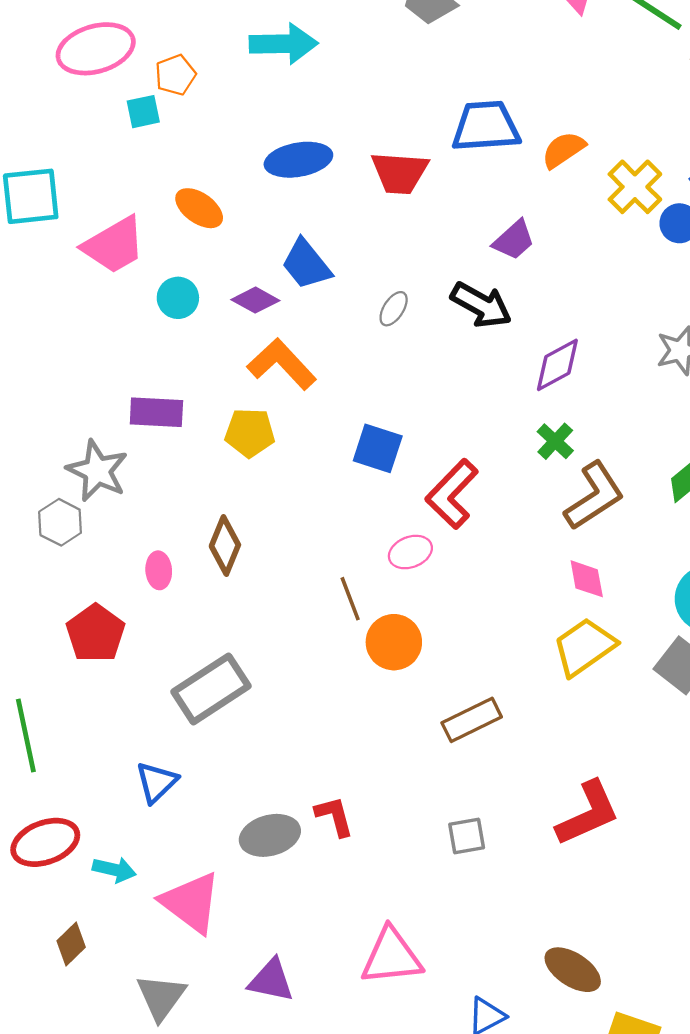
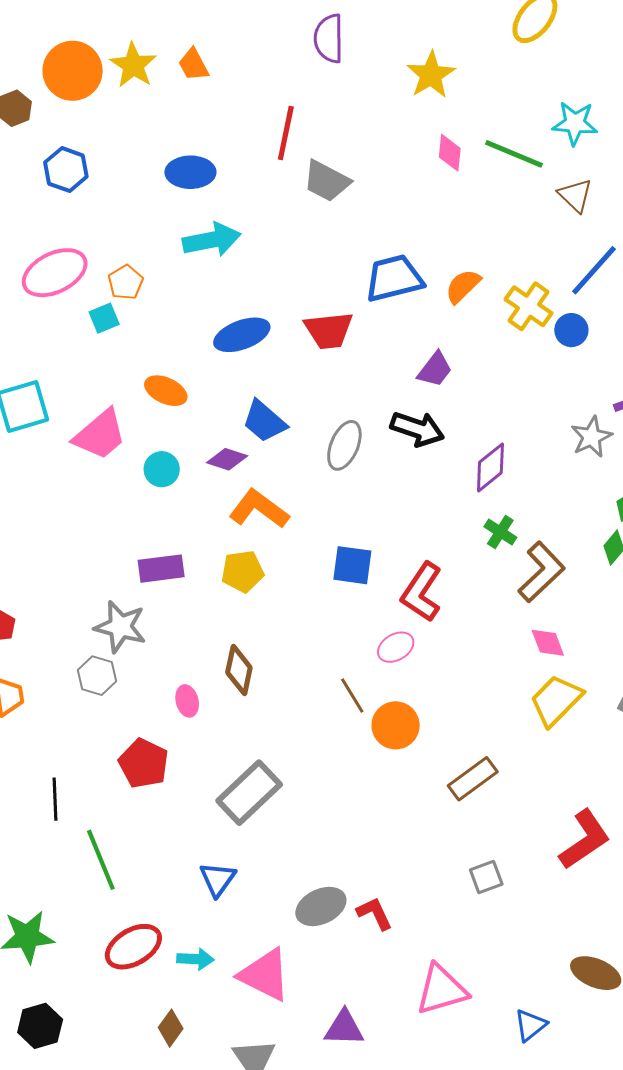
gray ellipse: (394, 309) -> (344, 445), size x1.6
red L-shape: (334, 816) -> (375, 913), moved

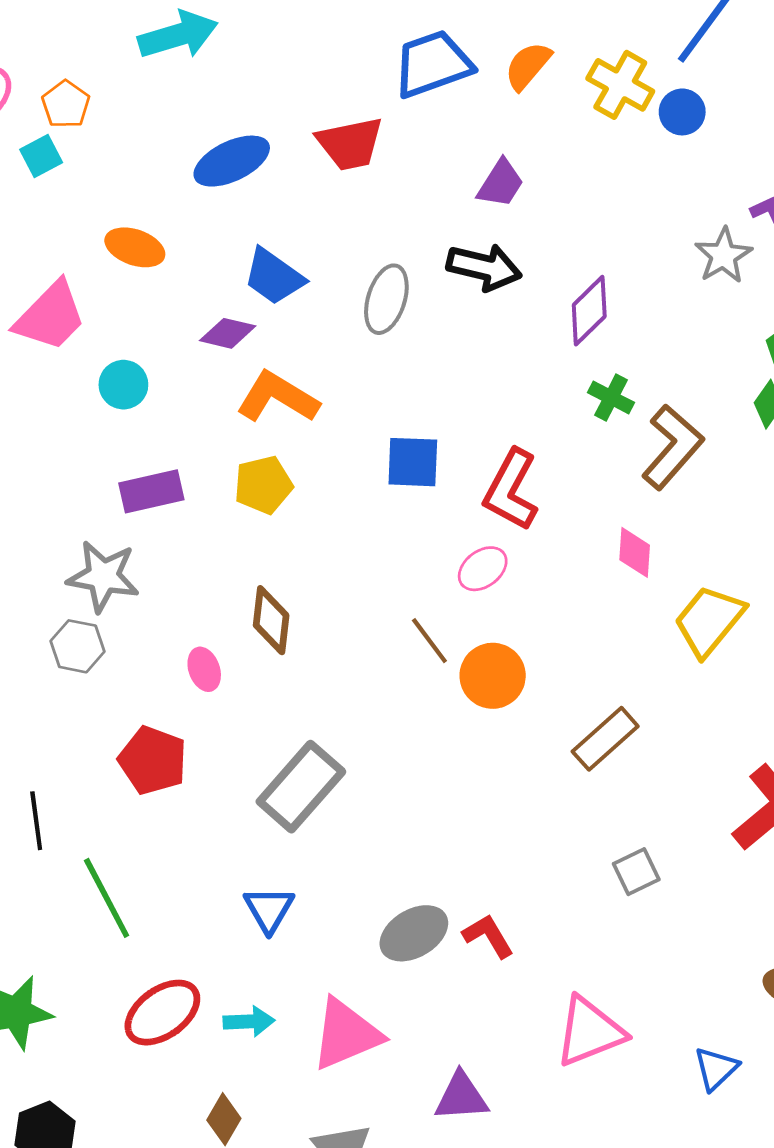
cyan circle: (162, 469) -> (123, 385), moved
pink diamond: (548, 643) -> (635, 552), moved, turned 30
pink triangle: (265, 975) -> (346, 1034), turned -44

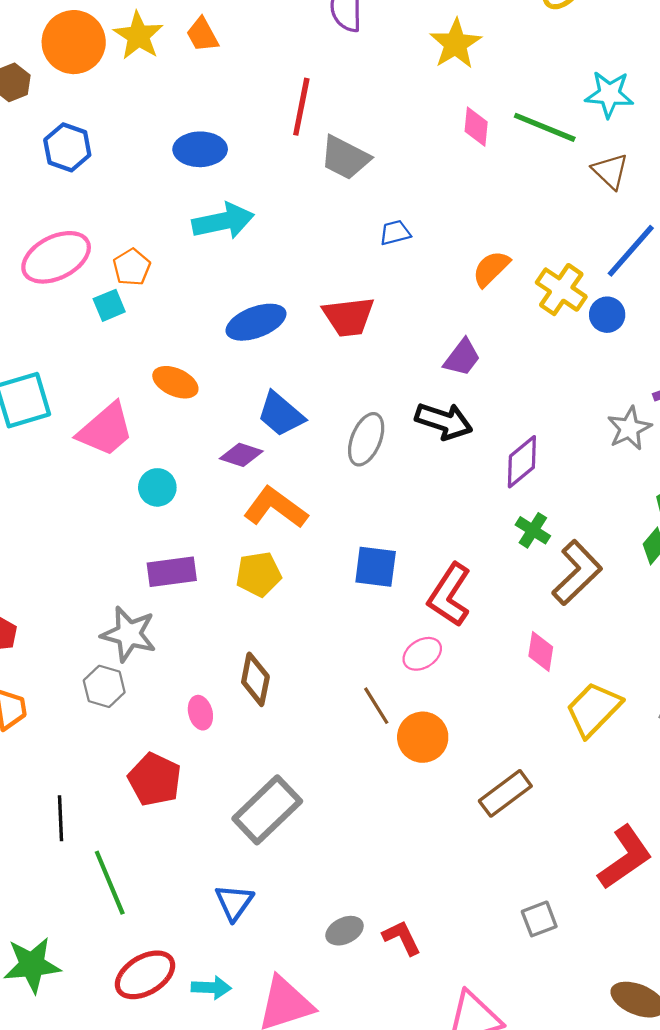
blue trapezoid: (433, 64) -> (395, 233), moved, size x0.5
gray square: (636, 872) -> (539, 919), moved
gray ellipse: (414, 933) -> (345, 931), size x0.7

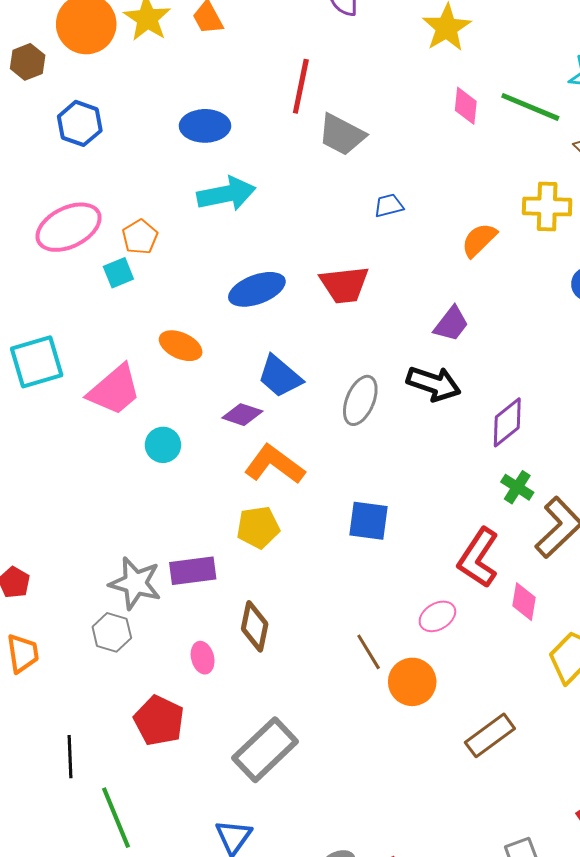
yellow cross: (561, 290) -> (547, 206), moved, turned -33
purple rectangle: (172, 572) -> (193, 571), moved
red L-shape: (449, 595) -> (478, 558), moved
pink ellipse: (422, 654) -> (437, 616), moved

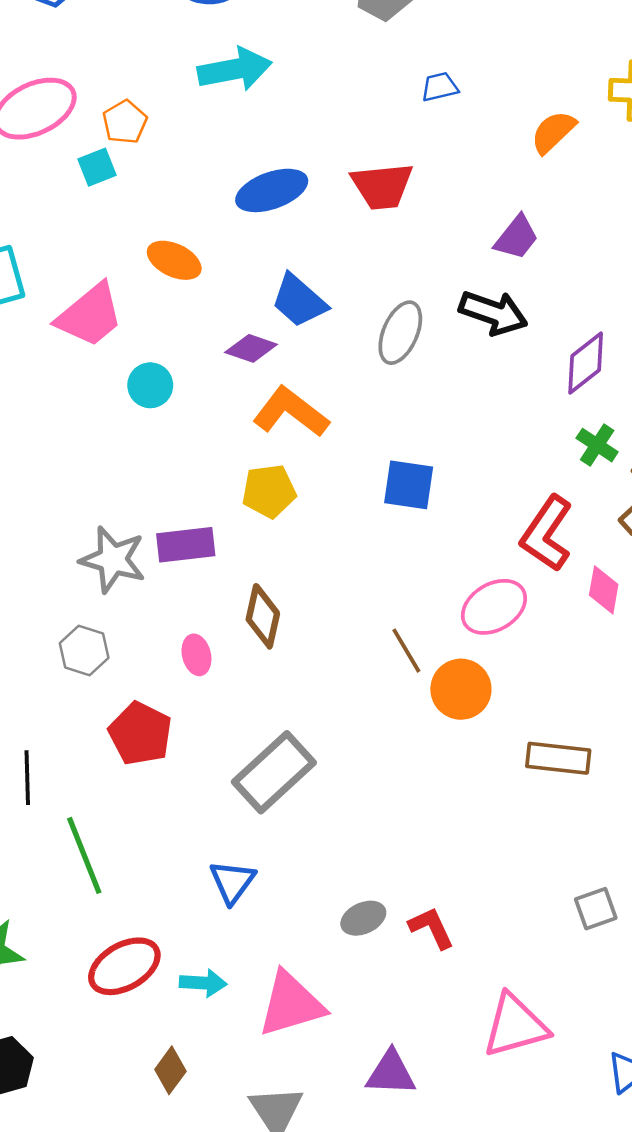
pink ellipse: (437, 616) -> (494, 607), size x1.4
gray hexagon: (112, 632) -> (84, 650), moved
brown rectangle: (490, 735) -> (558, 758), turned 42

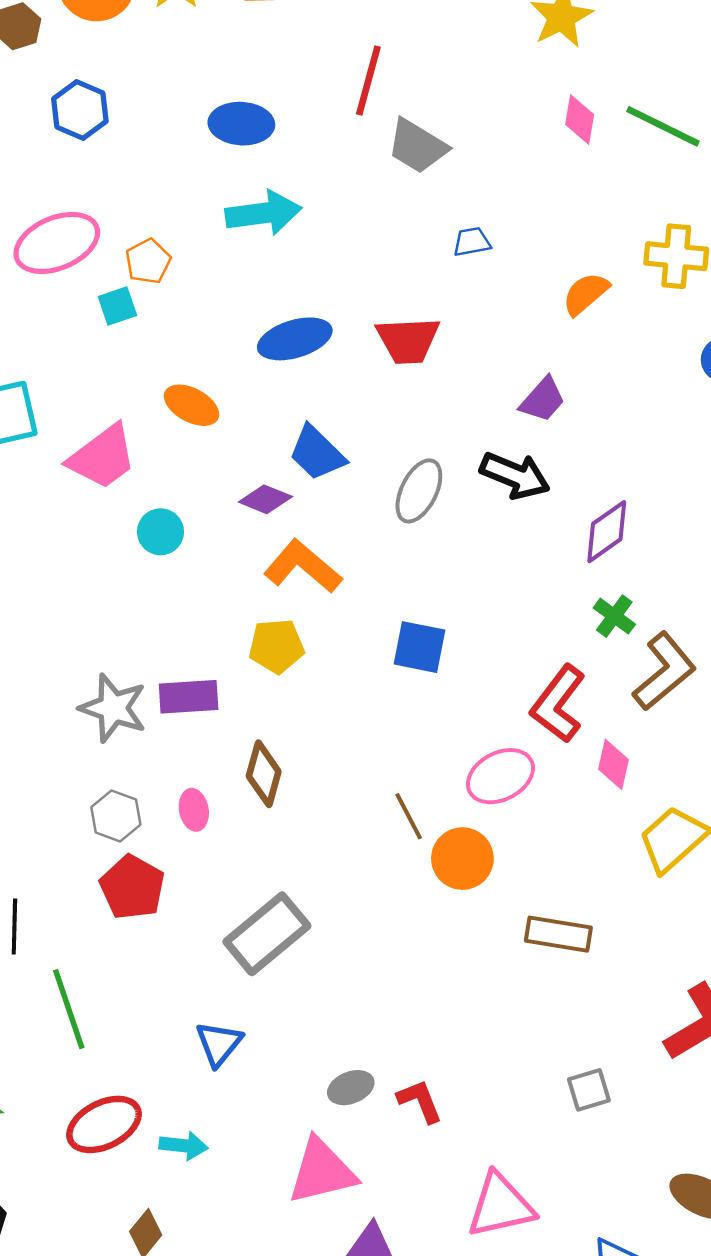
gray hexagon: (84, 650) -> (116, 816), moved
pink triangle: (291, 1004) -> (322, 1171), moved

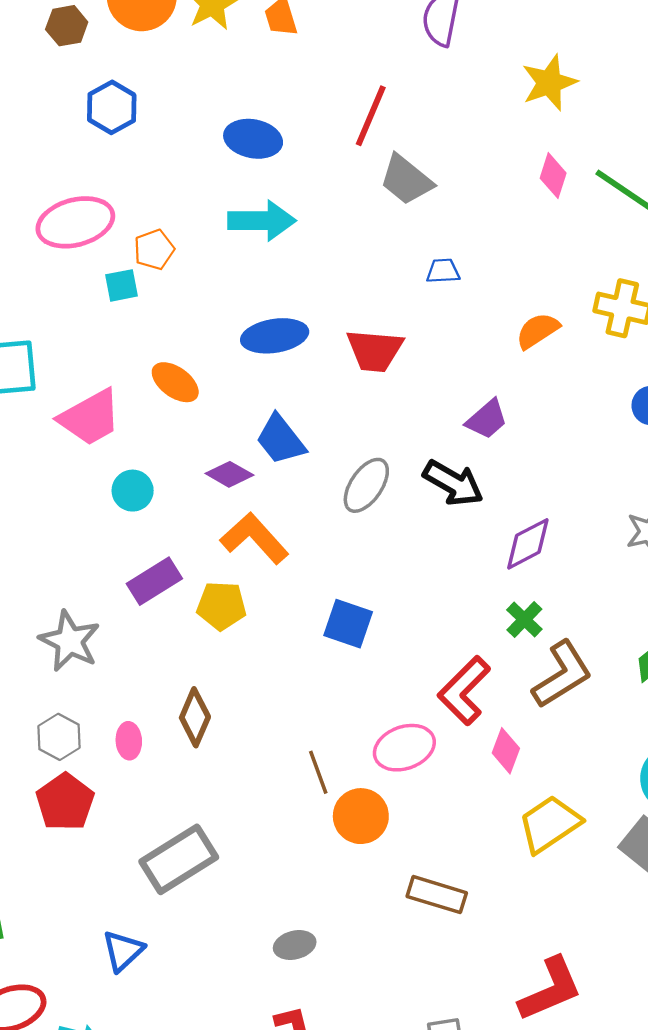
purple rectangle: (189, 697) -> (154, 581), moved, turned -36
gray ellipse: (351, 1088) -> (295, 945), moved

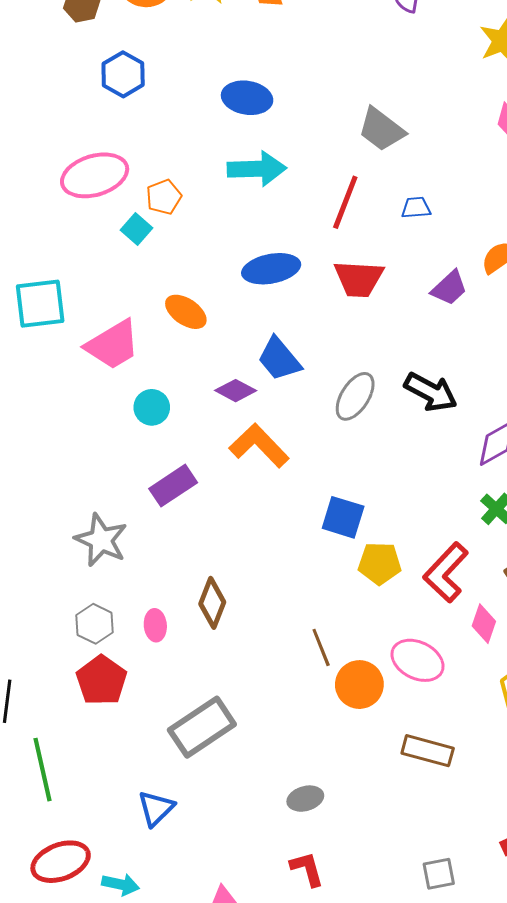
red line: (371, 116) -> (345, 202), moved
cyan square: (121, 285) -> (136, 229), turned -36
purple trapezoid: (487, 419) -> (449, 288), moved
yellow pentagon: (222, 606) -> (380, 563), moved
pink ellipse: (404, 748) -> (417, 660), moved, turned 48

